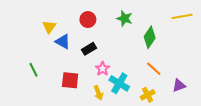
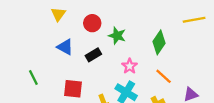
green star: (125, 18) -> (117, 36), moved
yellow triangle: (49, 27) -> (58, 14), moved
pink star: (103, 69) -> (130, 66), moved

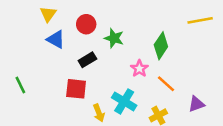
blue triangle: (65, 47) -> (56, 39), moved
pink star: (130, 66) -> (139, 69), moved
red square: (73, 89) -> (76, 89), moved

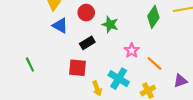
green diamond: (161, 46) -> (153, 17), moved

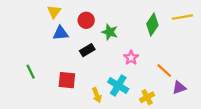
blue triangle: (60, 26) -> (61, 33), turned -35
orange line: (154, 63) -> (164, 70), moved
red square: (78, 68) -> (67, 80), moved

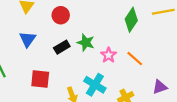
green star: (110, 32) -> (86, 43), moved
blue triangle: (61, 33) -> (28, 39), moved, turned -49
orange line: (164, 70) -> (135, 59), moved

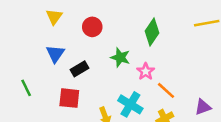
green diamond: (131, 20) -> (152, 32), moved
black rectangle: (62, 47) -> (80, 69), moved
orange line: (135, 59) -> (166, 90), moved

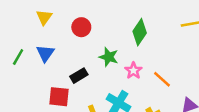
black rectangle: (80, 69) -> (79, 76), moved
green line: (26, 88) -> (18, 57), moved, turned 56
orange line: (166, 90) -> (162, 79), moved

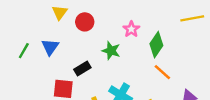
yellow triangle: (44, 17) -> (60, 12), moved
green diamond: (140, 32) -> (156, 45), moved
pink star: (133, 71) -> (131, 29), moved

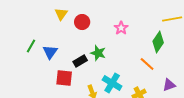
green diamond: (156, 45) -> (158, 42), moved
blue triangle: (50, 47) -> (50, 52), moved
green star: (111, 51) -> (98, 53), moved

